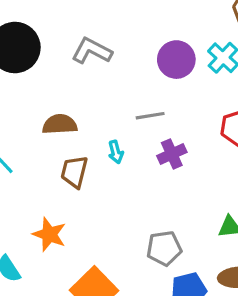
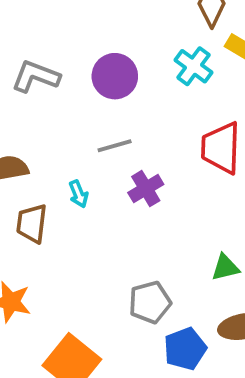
purple circle: (176, 60) -> (115, 76), moved

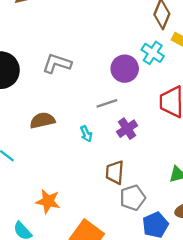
purple circle: (115, 76) -> (125, 69), moved
brown trapezoid: (32, 223) -> (115, 172), moved

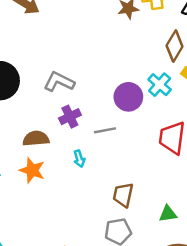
purple cross: (127, 129) -> (70, 117), moved
brown trapezoid: (115, 172) -> (123, 195), moved
orange star: (48, 201) -> (32, 170), moved

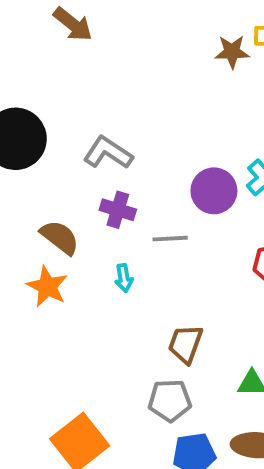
purple cross: (70, 117) -> (118, 210), turned 35
brown semicircle: (36, 139) -> (60, 237), turned 35

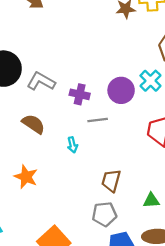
gray L-shape: (108, 153) -> (41, 81), moved
purple cross: (118, 210) -> (80, 94), moved
orange star: (47, 286) -> (26, 177), moved

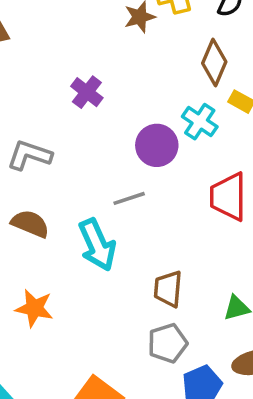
purple cross: (80, 94) -> (87, 92), moved, turned 36
cyan arrow: (72, 145) -> (97, 245), size x2.0

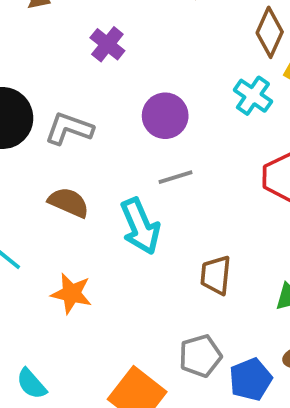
purple cross: (87, 92) -> (107, 44), moved
purple circle: (157, 145) -> (165, 116), moved
gray pentagon: (168, 343) -> (200, 356), moved

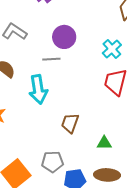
cyan cross: (253, 96) -> (112, 49), moved
gray line: (175, 177) -> (51, 59), moved

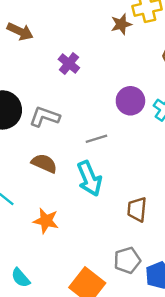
purple circle: (64, 37) -> (130, 101), moved

